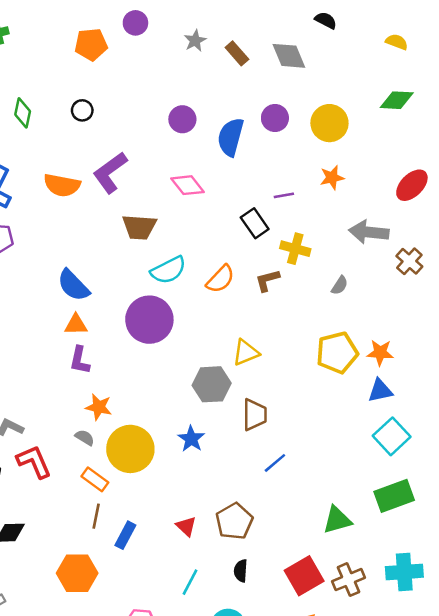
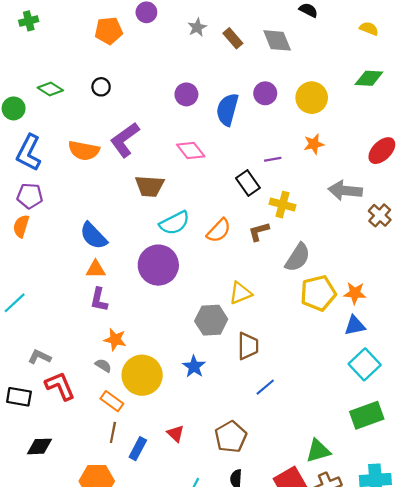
green diamond: (23, 113) -> (50, 89), turned -70
gray semicircle: (340, 285) -> (298, 257), moved, size x1.8
green triangle: (337, 520) -> (318, 451), moved
red triangle: (186, 526) -> (176, 434), moved

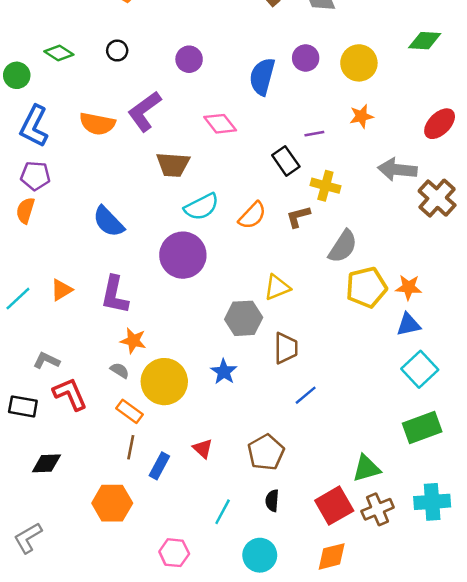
purple circle: (186, 94) -> (189, 59), moved
brown cross: (380, 215) -> (437, 198), size x1.4
orange triangle: (96, 269) -> (61, 290), moved, turned -30
purple L-shape: (99, 300) -> (115, 295), size x1.4

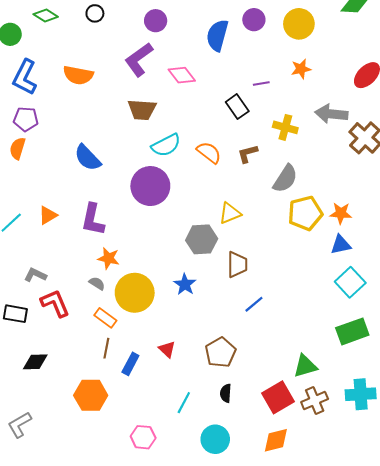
purple L-shape: (144, 111) -> (139, 59), moved
yellow cross: (325, 186) -> (285, 127), moved
orange semicircle: (252, 215) -> (209, 153), turned -95

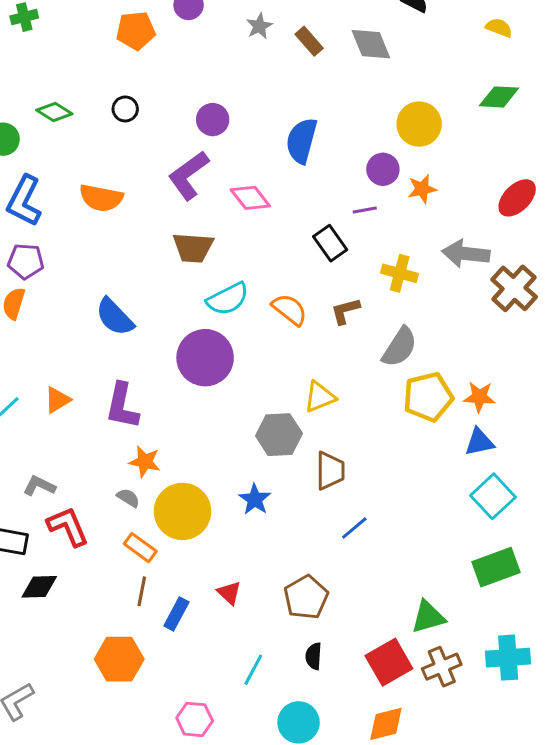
purple circle: (254, 20) -> (383, 169), moved
black diamond: (35, 362) -> (39, 587), moved

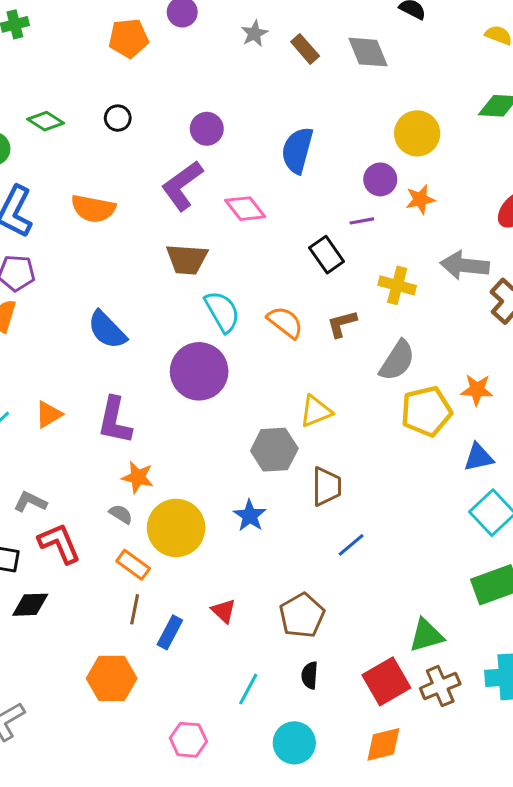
cyan semicircle: (228, 299) -> (222, 311), turned -93
orange star: (479, 397) -> (477, 390), moved

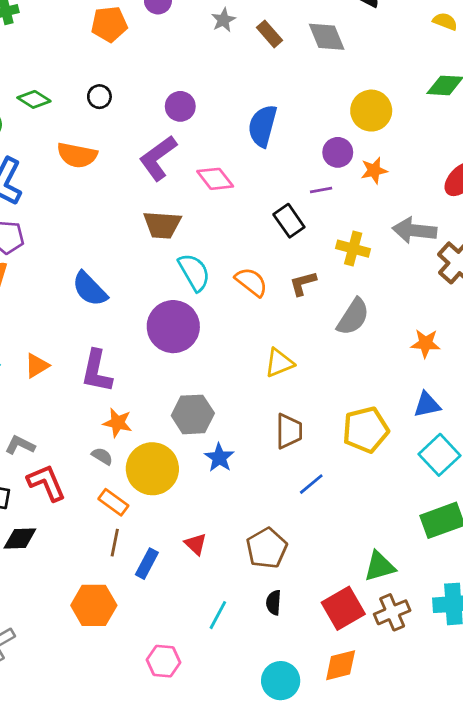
orange semicircle: (93, 209) -> (77, 155), moved
yellow pentagon: (426, 411) -> (366, 430), moved
gray hexagon: (274, 450) -> (193, 414), moved
cyan circle: (294, 743) -> (281, 681), moved

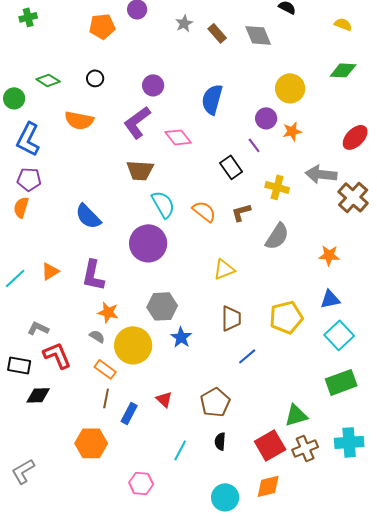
purple line: (321, 190) -> (254, 145), turned 63

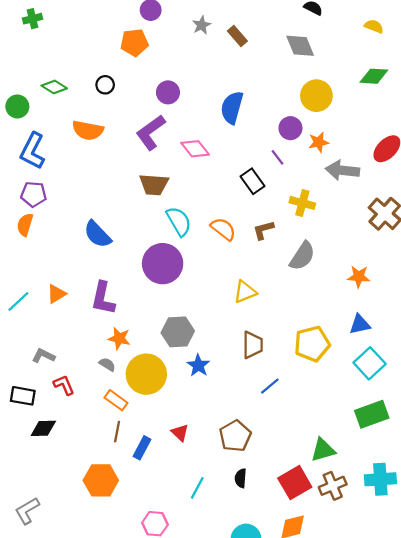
orange pentagon: (102, 26) -> (134, 43), moved
gray diamond: (258, 35) -> (300, 46), moved
gray arrow: (321, 174) -> (342, 170), moved
red L-shape: (57, 355) -> (64, 385), size x0.7

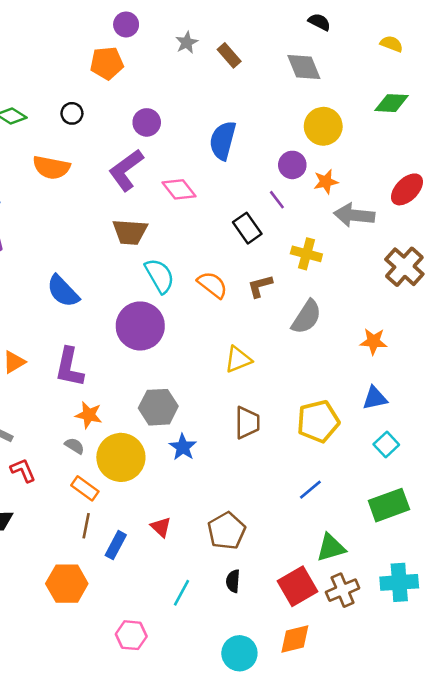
cyan square: (370, 363) -> (386, 445), size x0.7
blue line: (270, 386) -> (310, 490), moved

